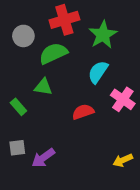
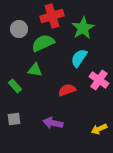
purple arrow: (43, 158) -> (53, 123), moved, turned 48

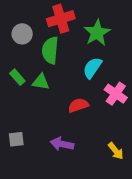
green semicircle: (43, 43) -> (50, 50), turned -60
green rectangle: (15, 86) -> (17, 77), moved
yellow arrow: (99, 129) -> (116, 151), turned -105

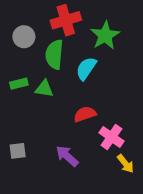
cyan semicircle: (92, 68) -> (86, 68), moved
green rectangle: (17, 77) -> (19, 84), turned -63
pink cross: (116, 94) -> (111, 137), moved
purple arrow: (62, 144) -> (67, 156), turned 30

